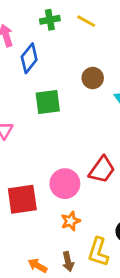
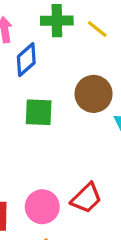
green cross: (50, 20) -> (57, 21), size x1.4
brown circle: (93, 78) -> (94, 94), size x1.5

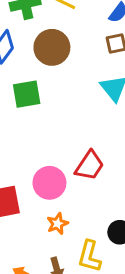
brown circle: (94, 94) -> (52, 47), moved

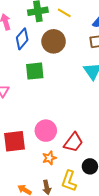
red trapezoid: (89, 166) -> (73, 142), moved

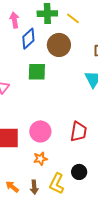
red trapezoid: (73, 142) -> (79, 132), moved, turned -35

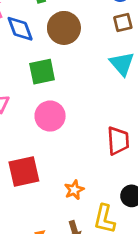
blue diamond: (28, 39) -> (20, 29), turned -55
pink circle: (40, 131) -> (50, 116), moved

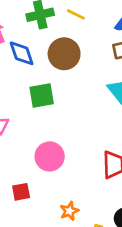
pink circle: (50, 116) -> (50, 156), moved
red square: (24, 172) -> (21, 192), size x0.6

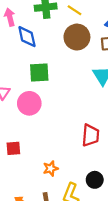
brown circle: (64, 54) -> (77, 37), moved
pink circle: (50, 156) -> (29, 103), moved

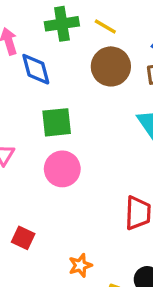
pink circle: (29, 103) -> (62, 169), moved
red square: (13, 148) -> (23, 238), turned 32

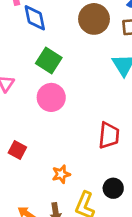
green square: (57, 122) -> (49, 60), turned 35

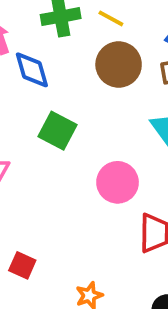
pink circle: (51, 97) -> (118, 182), moved

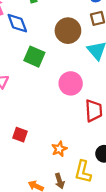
brown circle: (119, 64) -> (68, 31), moved

